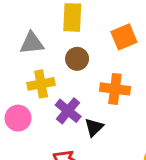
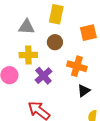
black triangle: (94, 127) -> (84, 91), moved

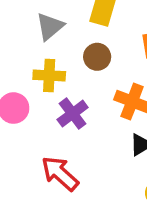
gray triangle: (27, 27) -> (50, 26), turned -48

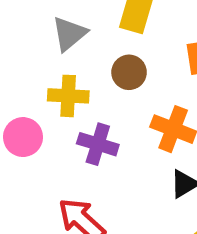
purple cross: (73, 114) -> (98, 144), turned -36

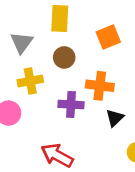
purple cross: (98, 144) -> (71, 105), moved

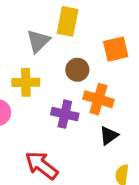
gray triangle: (22, 43) -> (38, 41), moved
brown circle: (64, 57) -> (77, 70), moved

